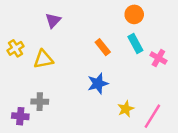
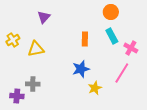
orange rectangle: (103, 47) -> (85, 39), turned 40
yellow star: (126, 109) -> (95, 88), moved
pink line: (152, 116) -> (122, 73), moved

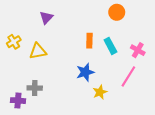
cyan rectangle: (112, 36) -> (110, 46), moved

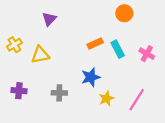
orange rectangle: (89, 41) -> (95, 44), turned 64
pink line: (128, 76) -> (137, 100), moved
gray cross: (35, 88) -> (59, 93), moved
purple cross: (18, 101) -> (19, 91), moved

